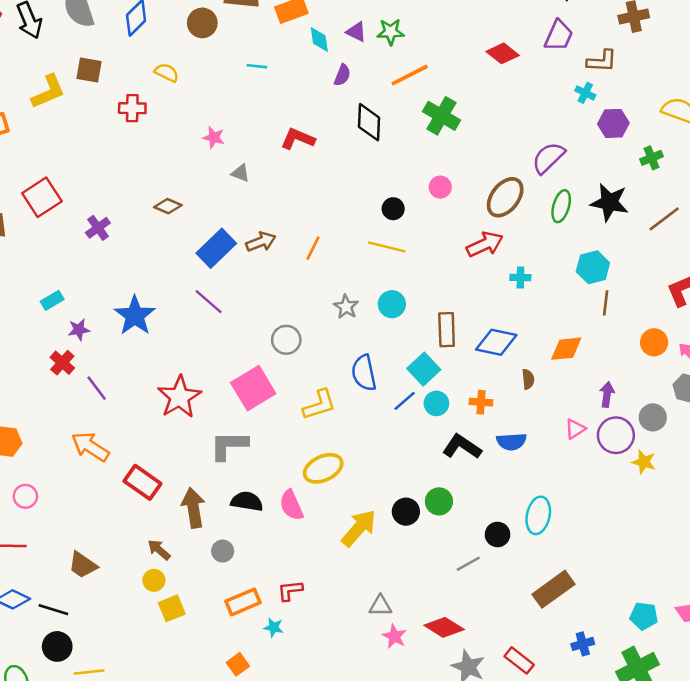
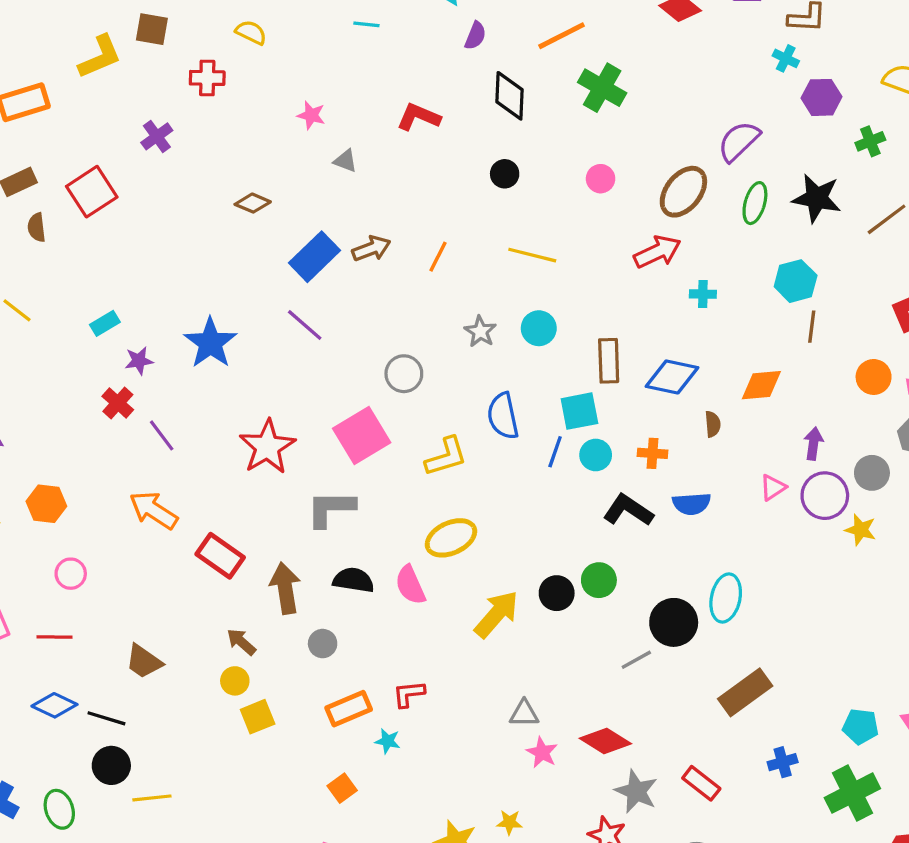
black circle: (393, 209) -> (505, 174), moved
purple cross: (98, 228) -> (157, 136), moved
cyan square: (424, 369) -> (579, 411), turned 32
blue line: (405, 401) -> (555, 452), turned -30
black circle: (498, 534) -> (674, 622), size x1.5

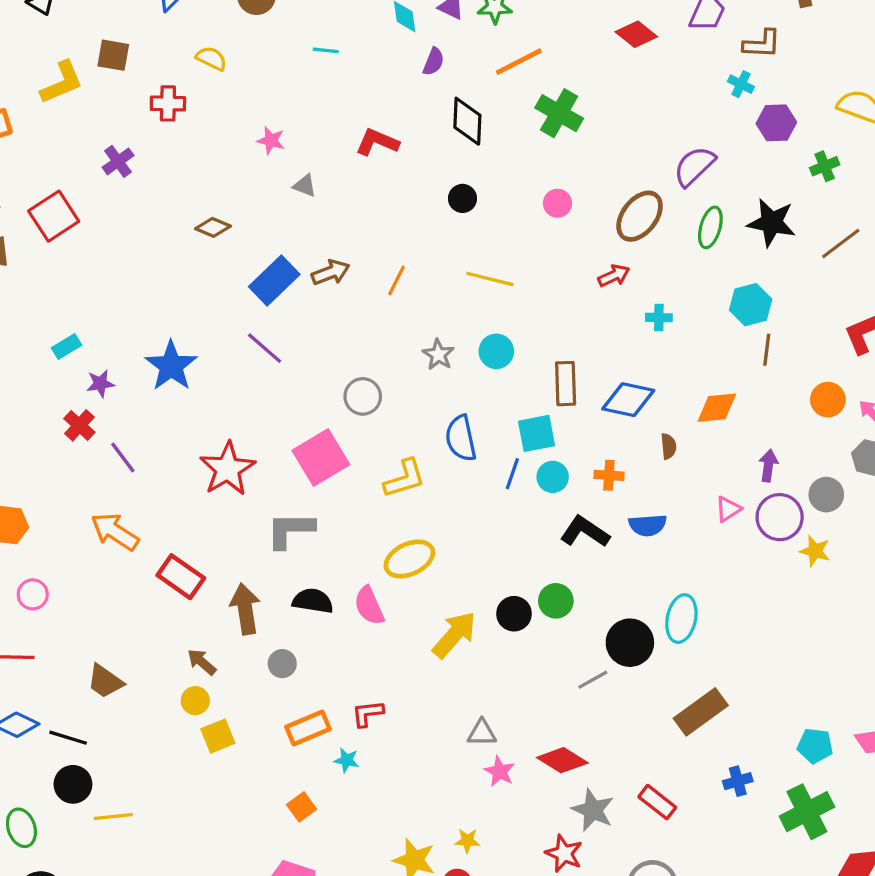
red arrow: (657, 252) -> (614, 276), size x0.7

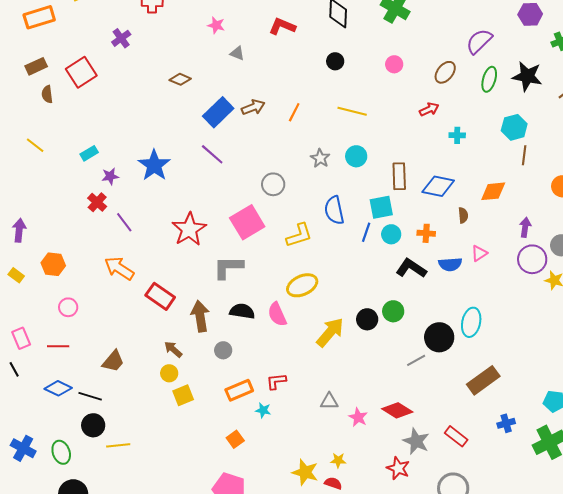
brown ellipse: (640, 216) -> (445, 72), size x0.7
pink triangle: (728, 509) -> (479, 253), moved
brown trapezoid: (105, 681) -> (113, 361), turned -85
gray triangle: (482, 733) -> (329, 401), moved

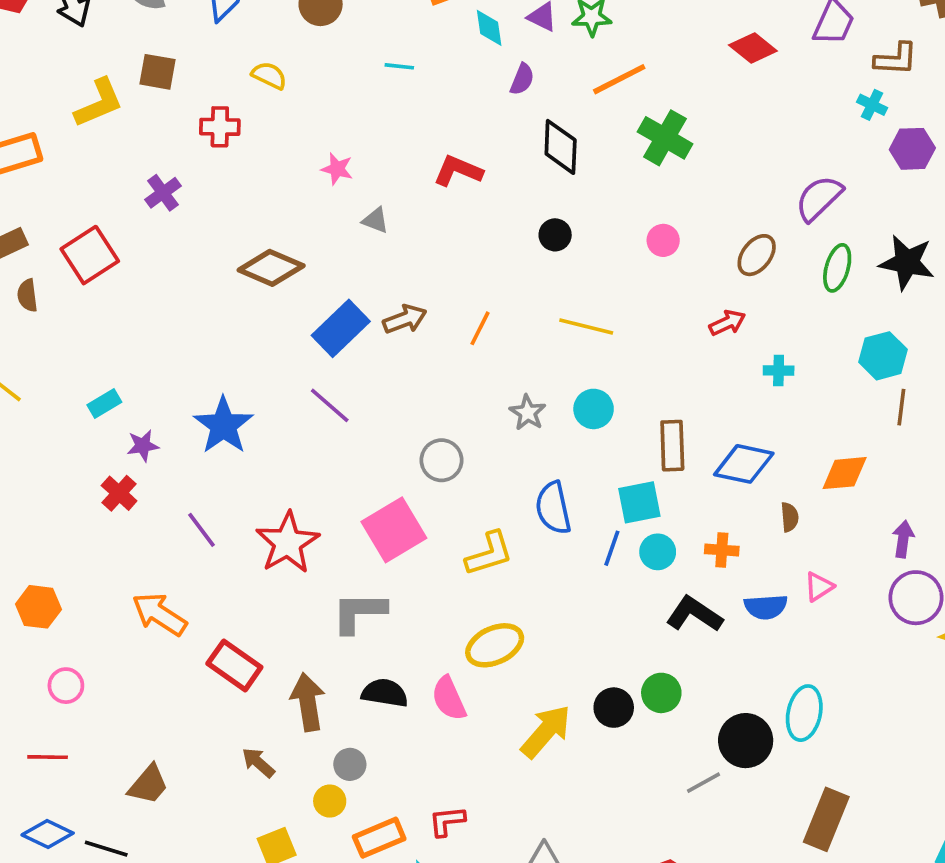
brown diamond: (180, 79) -> (271, 268), size x1.6
purple line: (124, 222) -> (201, 530), moved
yellow circle: (169, 373) -> (330, 801), moved
brown rectangle: (483, 380) -> (826, 819), turned -32

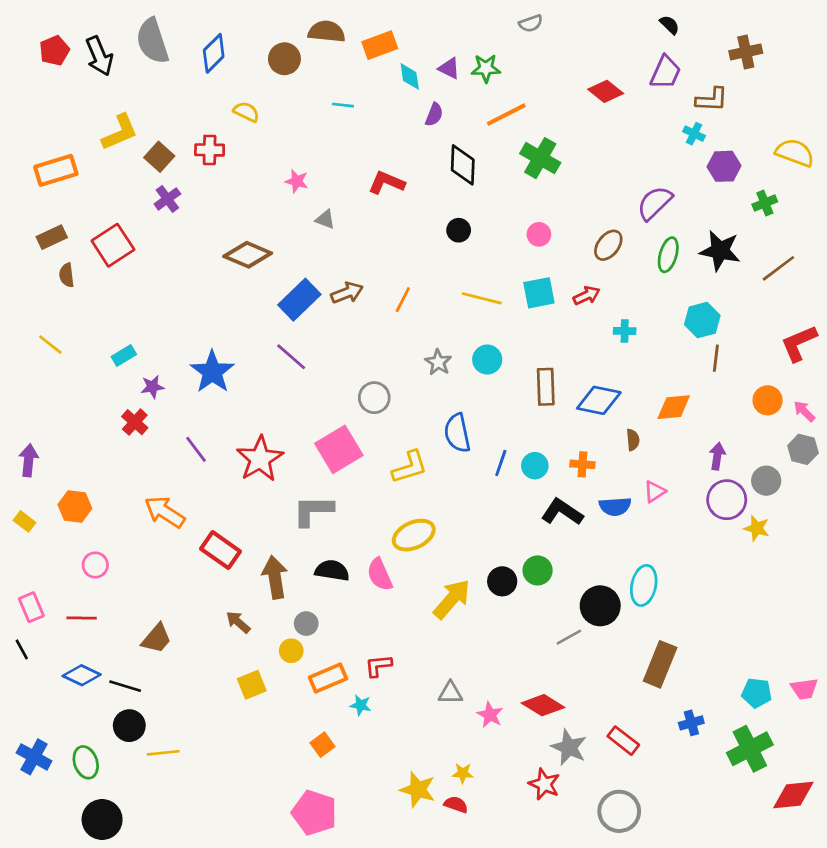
brown square: (158, 72) -> (159, 157), moved, turned 32
cyan square: (639, 502) -> (539, 293), moved

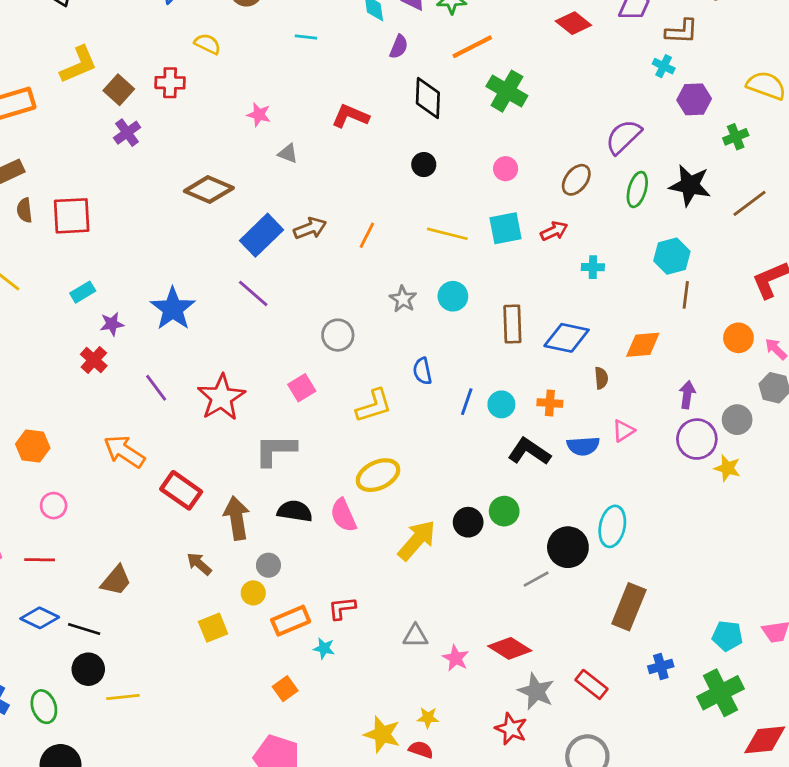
red square: (113, 245) -> (72, 216), moved, turned 30
blue semicircle: (457, 433) -> (422, 371), size x0.7
pink square: (339, 449) -> (302, 388), size x0.6

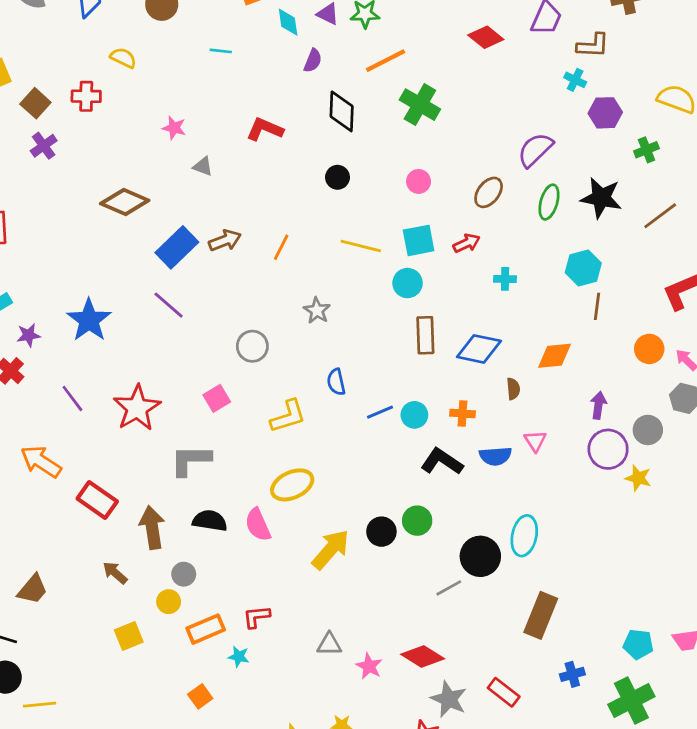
cyan circle: (453, 296) -> (408, 283), moved
blue line: (467, 402) -> (380, 412), turned 48
pink triangle: (623, 431) -> (535, 441), turned -30

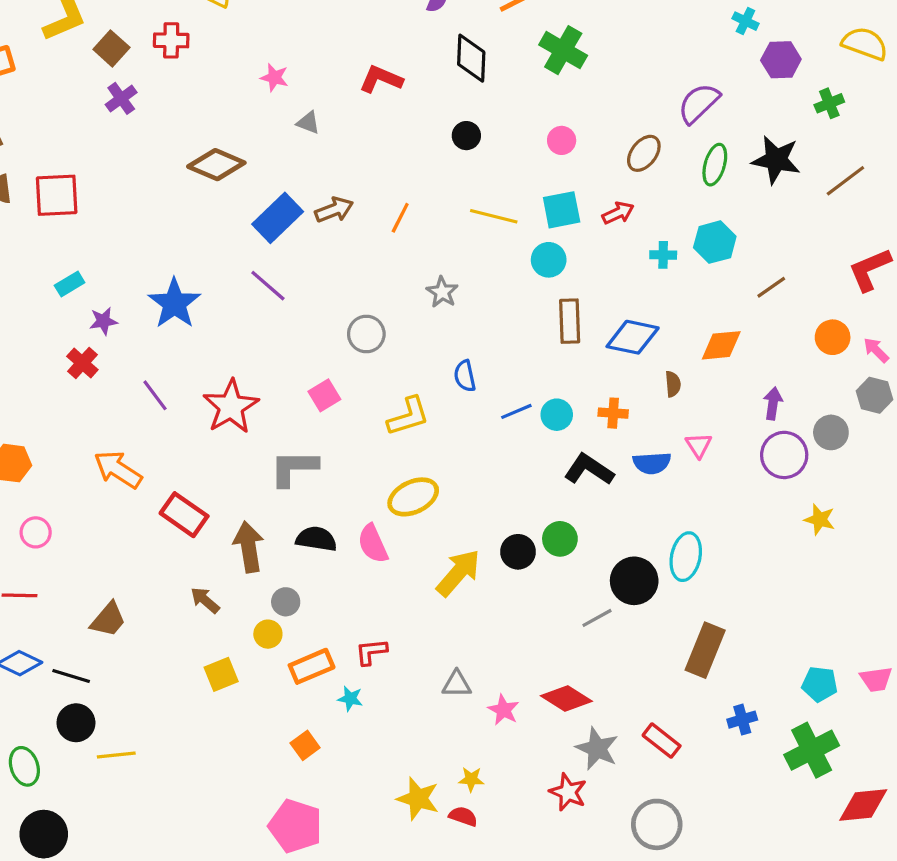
cyan hexagon: (583, 268) -> (715, 242), moved
brown line: (597, 306) -> (771, 287), turned 48
yellow star: (638, 478) -> (820, 520), moved

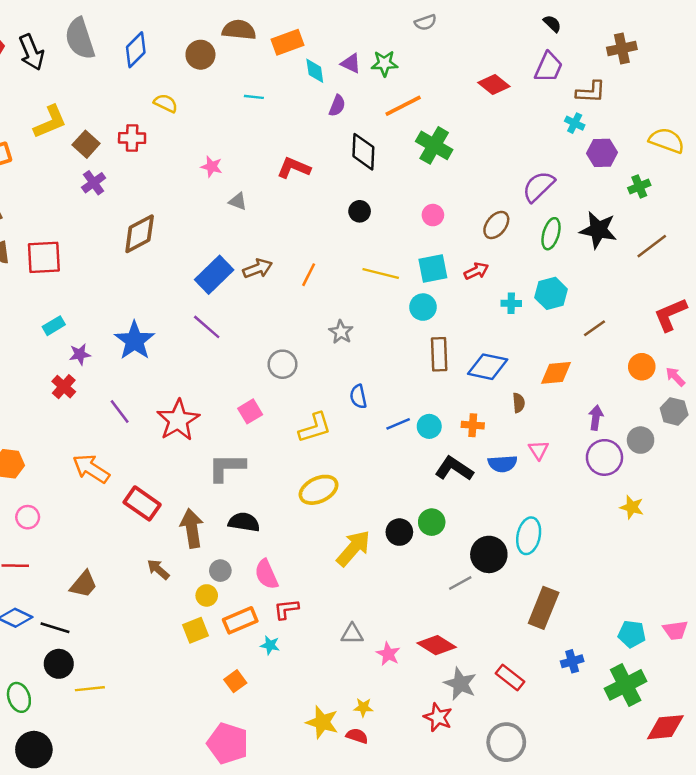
brown diamond: (216, 165) -> (140, 234), moved, turned -51
pink semicircle: (373, 544) -> (266, 574), moved
yellow square: (221, 674) -> (195, 630), moved

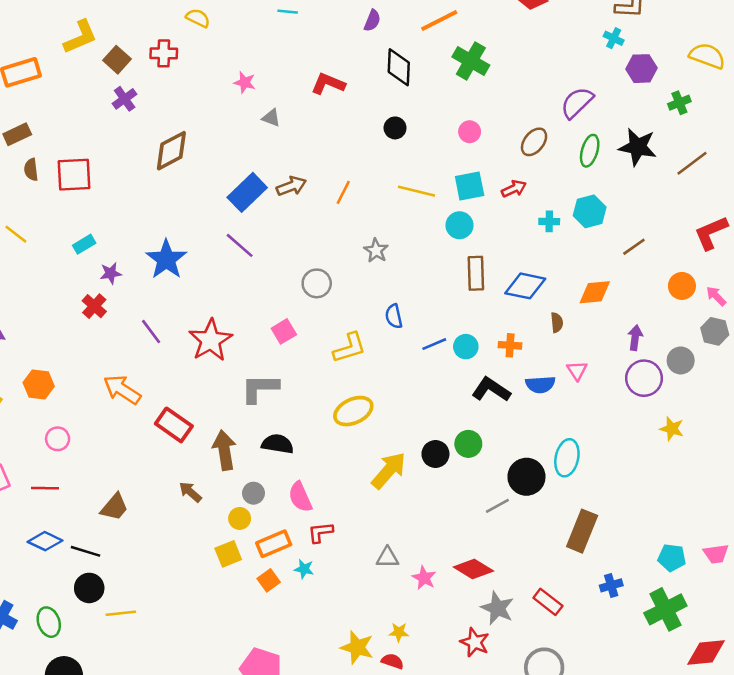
orange square: (235, 681) -> (269, 580), moved

